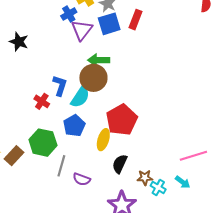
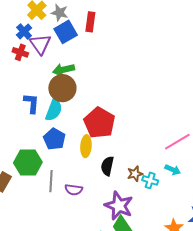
red cross: (42, 101) -> (20, 52), moved

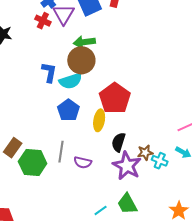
cyan semicircle: (54, 110) -> (71, 81), turned 45
green hexagon: (28, 163) -> (33, 162), moved
purple star: (119, 206) -> (127, 166), moved

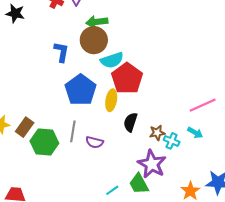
cyan semicircle: (71, 81) -> (112, 60), moved
blue pentagon: (68, 110) -> (81, 90), size x1.4
purple star: (127, 166) -> (152, 164), moved

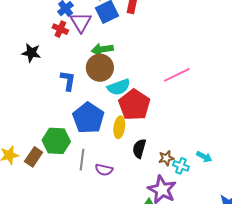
black star: (15, 13) -> (31, 53), moved
pink line: (203, 105) -> (177, 75), moved
green hexagon: (44, 142) -> (56, 141), moved

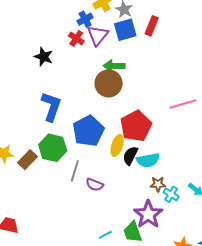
blue L-shape: (68, 81) -> (51, 107), moved, size x1.4
cyan semicircle: (119, 87) -> (148, 160), moved
black semicircle: (139, 149) -> (130, 156), moved

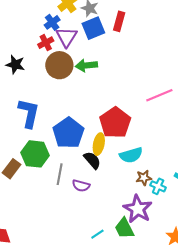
red cross: (76, 38) -> (46, 43), turned 35
brown circle: (109, 83) -> (59, 65), moved
black semicircle: (130, 156) -> (92, 160), moved, turned 120

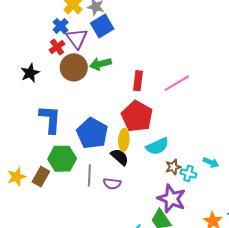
red rectangle: (119, 21) -> (138, 81), moved
black star: (15, 65) -> (30, 73), turned -30

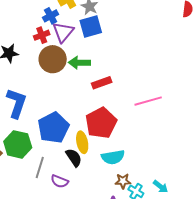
red rectangle: (138, 81) -> (102, 83), moved, turned 48
yellow ellipse: (124, 140) -> (82, 142), turned -30

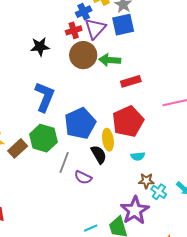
cyan semicircle: (113, 157) -> (138, 156), size x0.6

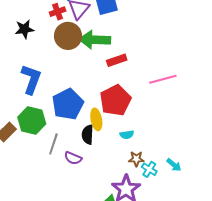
green arrow: (110, 60) -> (95, 40), size x1.4
black semicircle: (99, 154) -> (88, 135), turned -144

